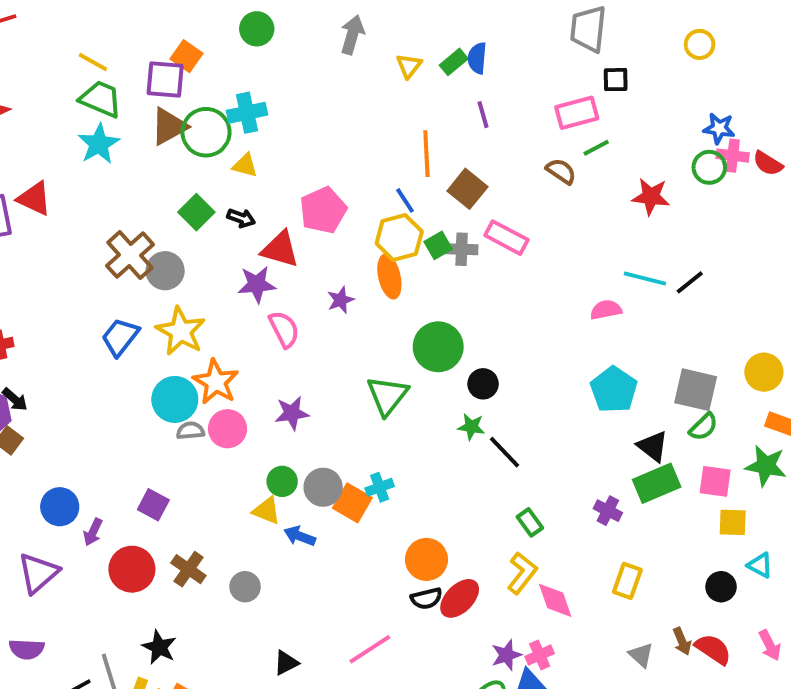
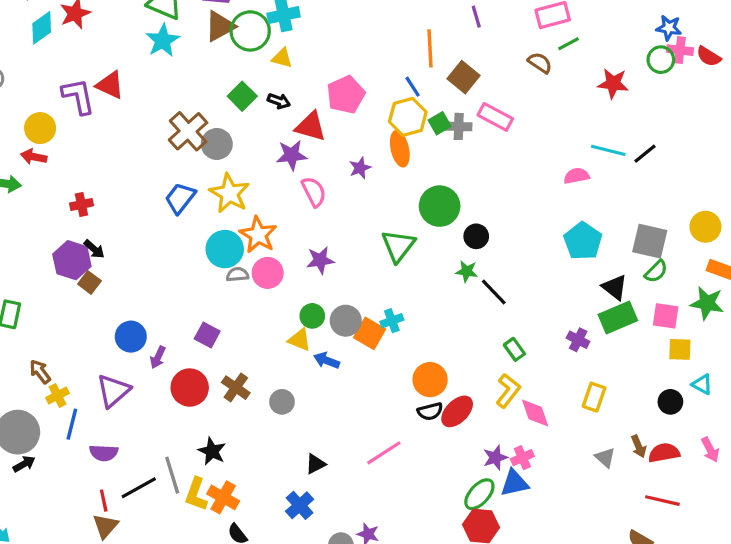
red semicircle: (713, 649) -> (664, 453), turned -44

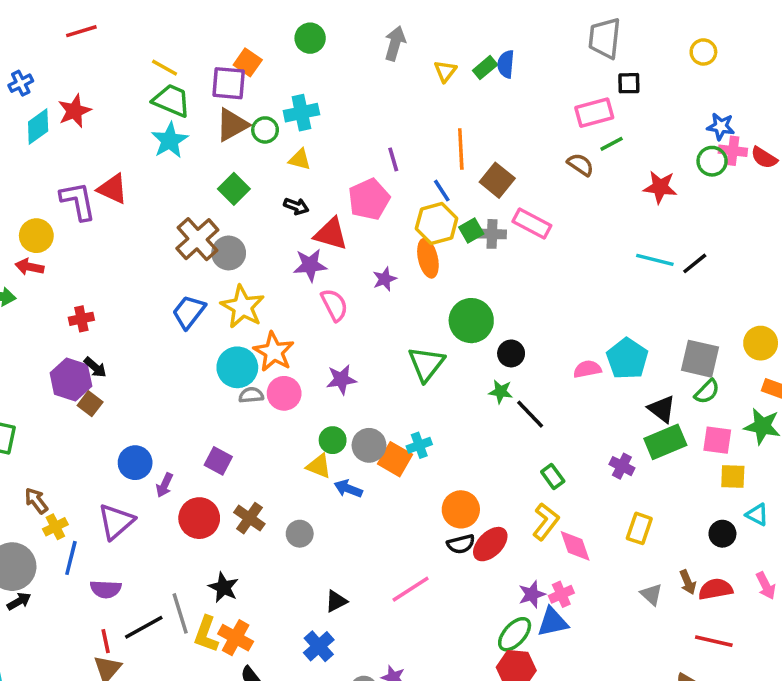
purple line: (476, 17) -> (393, 159), moved
green circle: (250, 31) -> (265, 130), size x0.6
green square: (242, 96) -> (234, 189), moved
pink semicircle: (576, 176) -> (587, 369), moved

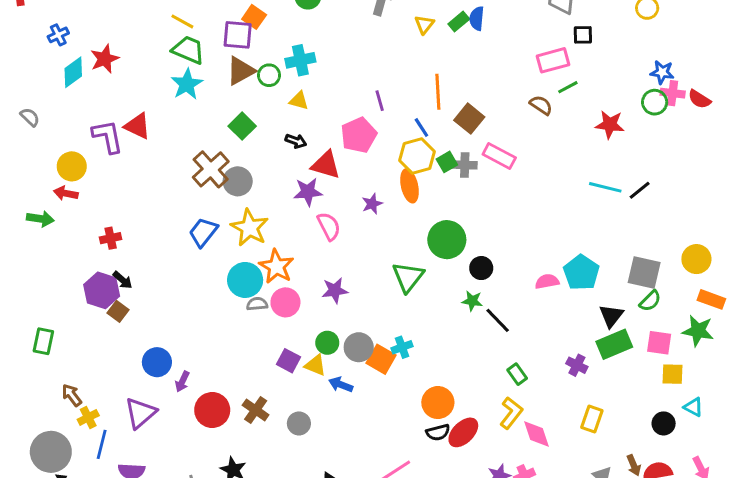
black triangle: (662, 409) -> (611, 316), turned 30
purple square: (218, 461) -> (288, 361), moved

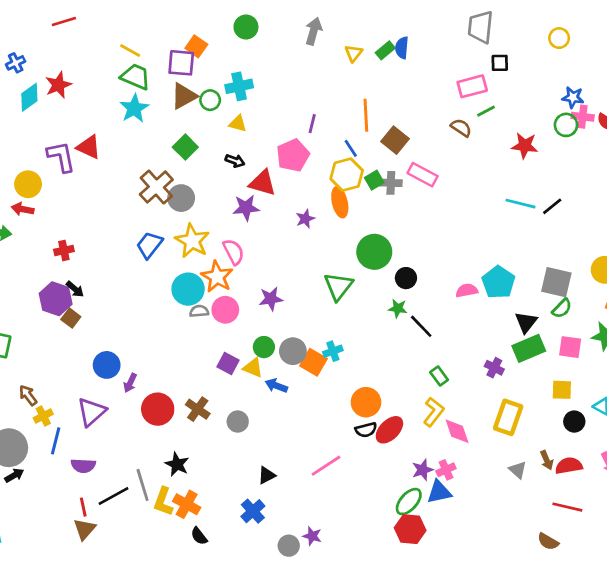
purple line: (380, 101) -> (312, 124), turned 30
pink semicircle: (329, 226) -> (234, 252), moved
yellow square: (673, 374) -> (562, 390), moved
yellow rectangle: (592, 419) -> (508, 417), size x1.4

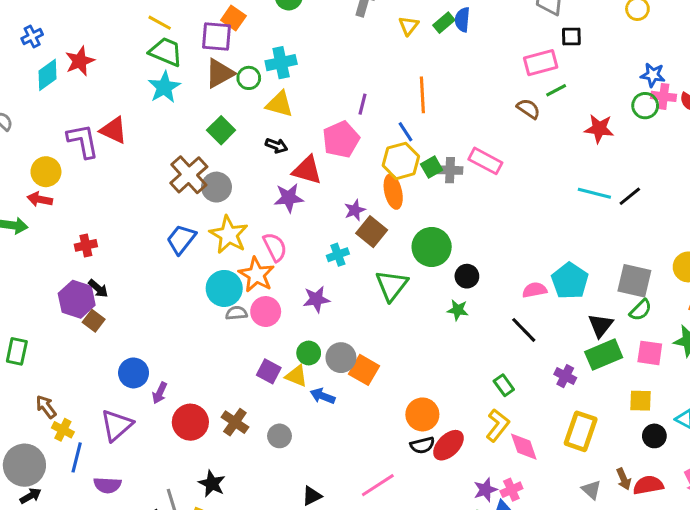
yellow triangle: (238, 124) -> (279, 104), size x1.4
brown square: (395, 140) -> (372, 232), moved
black line: (421, 326) -> (524, 330), moved
cyan cross: (333, 351) -> (338, 255), moved
yellow cross: (43, 416) -> (63, 430), turned -36

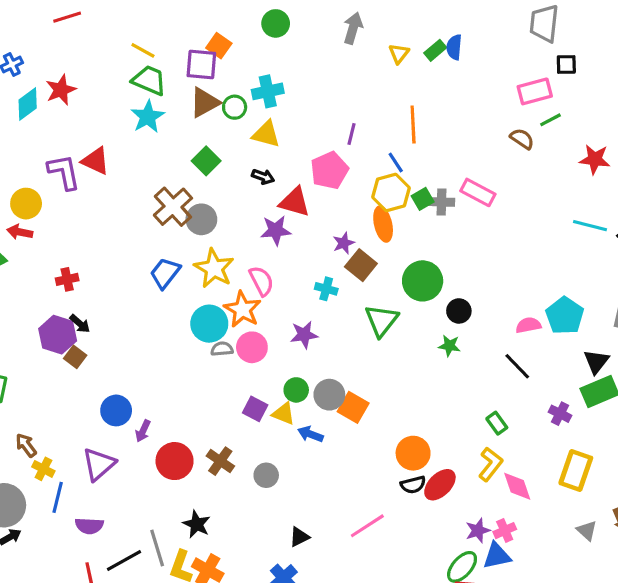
cyan cross: (338, 255) -> (326, 289), turned 35

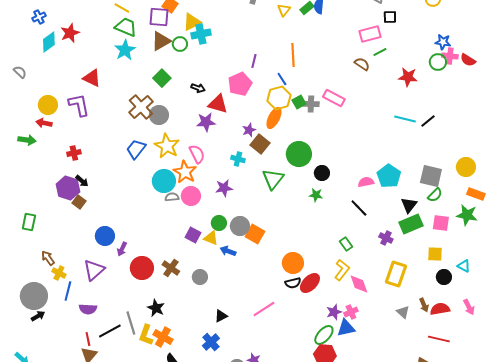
yellow triangle: (266, 134) -> (192, 22), moved, turned -42
purple L-shape: (64, 172) -> (79, 105), moved
orange ellipse: (383, 224) -> (274, 118), turned 40

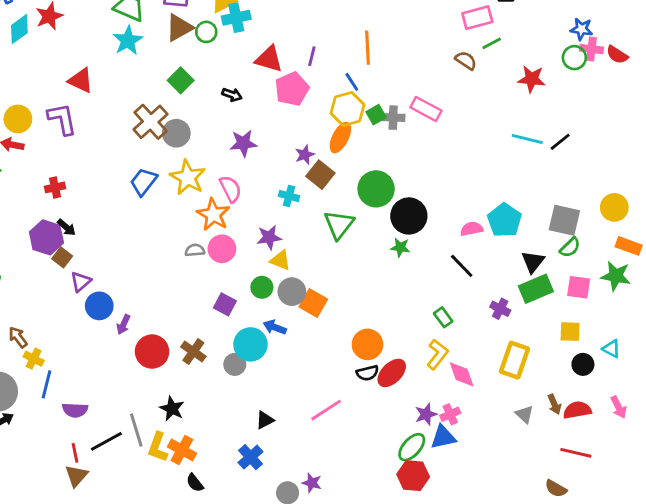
red triangle: (218, 104) -> (269, 59), moved
black circle: (322, 173) -> (409, 216), size x1.6
cyan circle: (164, 181) -> (250, 344), moved
yellow triangle: (211, 238) -> (280, 260), moved
purple triangle: (94, 270) -> (81, 282), moved, size x0.7

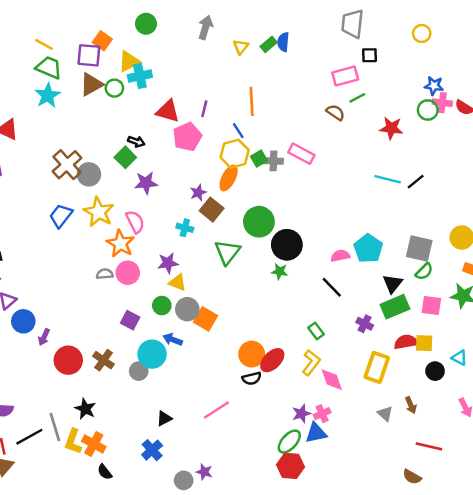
green square: (181, 80) -> (125, 157), moved
red ellipse: (392, 373) -> (272, 360), moved
red semicircle: (577, 410) -> (406, 342), moved

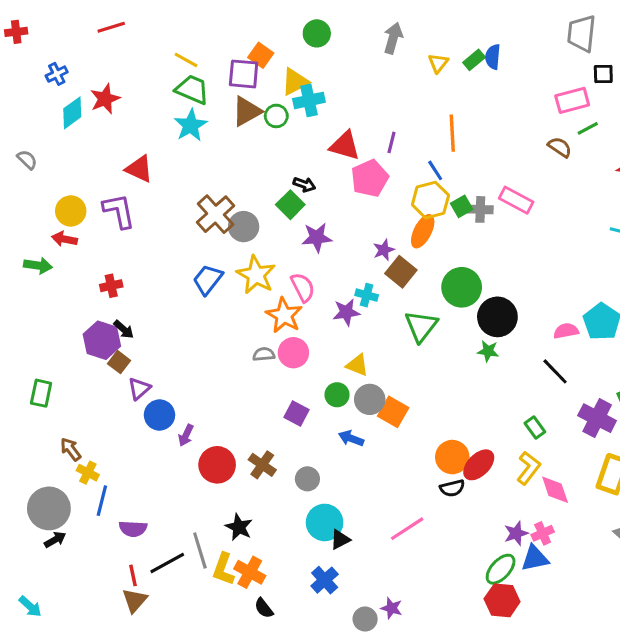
purple star: (168, 263) -> (346, 312), moved
purple cross: (365, 324) -> (597, 418), size x1.6
cyan circle: (152, 354) -> (325, 522), moved

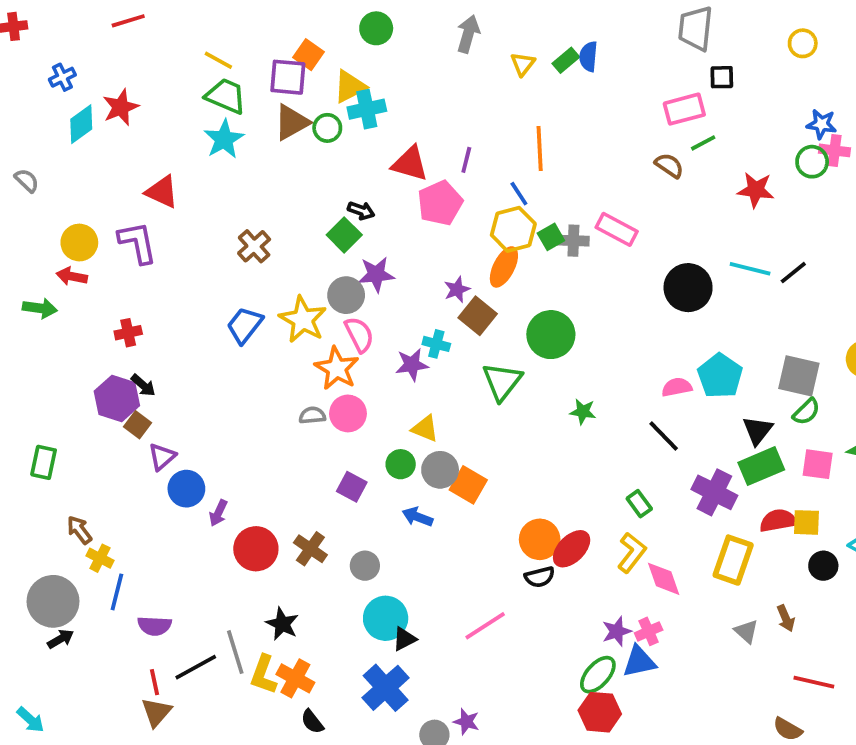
brown cross: (216, 214) -> (254, 246), size x0.7
gray circle: (244, 227) -> (346, 295), moved
black circle: (497, 317) -> (688, 288), moved
blue cross: (325, 580) -> (386, 688), size x1.4

